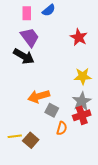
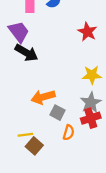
purple trapezoid: (30, 37) -> (19, 32), moved
yellow line: (15, 136) -> (25, 135), moved

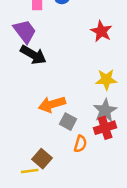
yellow line: (25, 135) -> (30, 171), moved

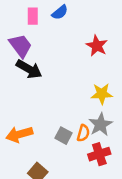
orange arrow: (52, 104) -> (19, 134), moved
red cross: (105, 128) -> (99, 154), moved
orange semicircle: (80, 144) -> (83, 133), moved

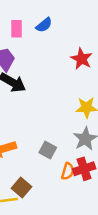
orange semicircle: (83, 133) -> (68, 171), moved

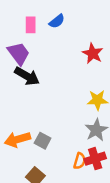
gray square: (48, 150) -> (43, 141), moved

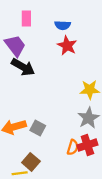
blue semicircle: (57, 21) -> (63, 25), moved, turned 42
red star: (93, 53) -> (67, 46), moved

